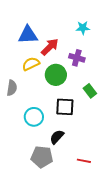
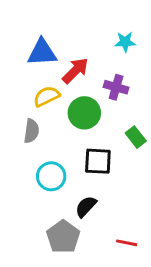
gray semicircle: (12, 88) -> (31, 131), moved
gray pentagon: (42, 157) -> (63, 237), turned 30

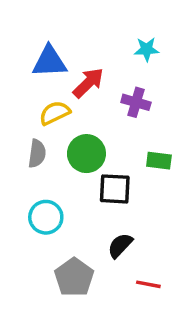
green circle: (84, 113) -> (86, 154), moved
green rectangle: (136, 137) -> (159, 161), turned -45
cyan circle: (51, 176) -> (46, 217), moved
black semicircle: (86, 207) -> (120, 245), moved

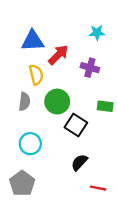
yellow semicircle: (55, 113) -> (36, 75), turned 102
black square: (115, 189) -> (76, 125), turned 30
gray pentagon: (74, 277) -> (22, 183), moved

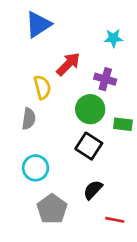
blue triangle: (33, 41) -> (38, 24), moved, turned -30
green circle: (57, 102) -> (90, 109), moved
gray pentagon: (22, 183) -> (52, 209), moved

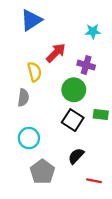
green rectangle: (123, 124) -> (101, 114), moved

